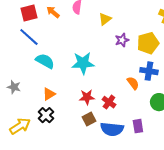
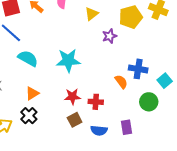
yellow pentagon: (148, 43) -> (131, 17), moved
red cross: (109, 102) -> (96, 102), turned -32
blue semicircle: (112, 129) -> (99, 130), size x0.7

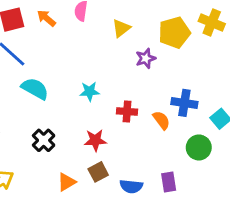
cyan star: (68, 60) -> (90, 91), size x0.6
orange triangle: (32, 93) -> (67, 182), moved
red cross: (96, 102) -> (127, 112), moved
black cross: (29, 116) -> (44, 140), moved

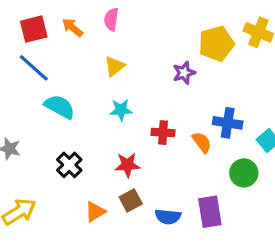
yellow triangle: (121, 28) -> (115, 66), moved
purple rectangle: (169, 182) -> (210, 212), size x1.4

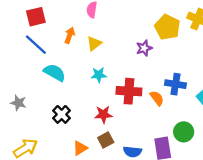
orange arrow: (72, 27) -> (70, 35), moved, turned 70
yellow pentagon: (216, 44) -> (167, 27), turned -30
red cross: (163, 133) -> (129, 91), size x1.5
green circle: (244, 173) -> (184, 132), moved

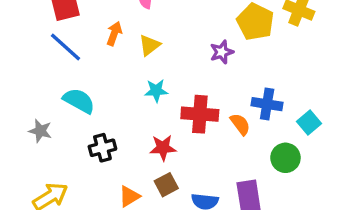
cyan semicircle: (55, 73) -> (79, 101), moved
black cross: (62, 114) -> (102, 148), turned 30
green circle: (184, 132) -> (285, 158), moved

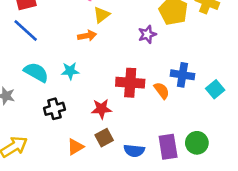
orange arrow: (114, 34) -> (87, 36), moved, turned 60
yellow triangle: (149, 45) -> (101, 15), moved
cyan star: (156, 91) -> (70, 71), moved
green circle: (285, 158) -> (197, 143), moved

